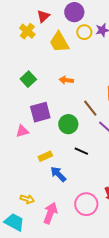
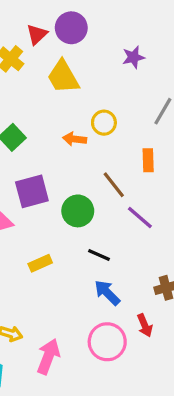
purple circle: (74, 12) -> (71, 28), moved
yellow circle: (84, 32) -> (104, 123), moved
blue arrow: (58, 174) -> (107, 293), moved

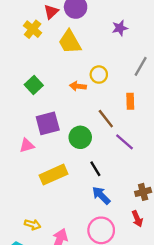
black line: (99, 255) -> (95, 169), turned 35
yellow rectangle: (40, 263) -> (53, 175), size x1.6
red arrow: (145, 325) -> (137, 219), moved

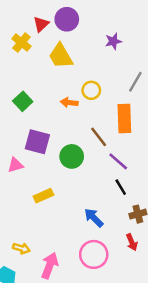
orange rectangle: (130, 101) -> (124, 118), size x1.6
purple square: (48, 123) -> (37, 142), turned 30
black line: (95, 169) -> (121, 187), moved
yellow rectangle: (53, 175) -> (43, 196), size x0.7

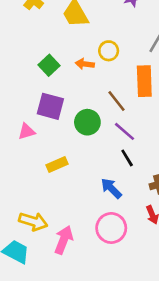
green square: (23, 101) -> (49, 65), moved
purple line: (118, 161) -> (124, 131), moved
black line: (121, 187) -> (127, 158), moved
yellow arrow: (21, 248) -> (33, 221), size x1.5

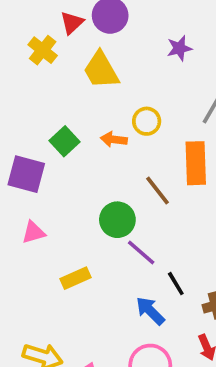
purple square: (50, 106) -> (26, 174), moved
purple line: (124, 131) -> (141, 253), moved
black line: (127, 158) -> (176, 284), moved

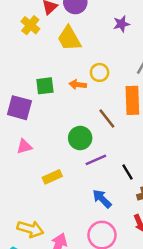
green square: (65, 141) -> (45, 86), turned 36
purple line: (141, 253) -> (96, 160), turned -65
black line: (176, 284) -> (127, 172), moved

